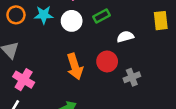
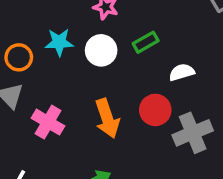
orange circle: (16, 15) -> (19, 57), moved
gray cross: (132, 77) -> (193, 133), size x1.5
pink cross: (24, 80) -> (48, 122), moved

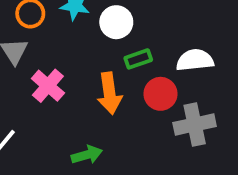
green rectangle: (146, 42) -> (138, 59), moved
white semicircle: (182, 72) -> (195, 60), size x1.4

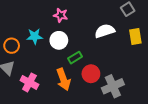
white semicircle: (195, 60) -> (105, 31), moved

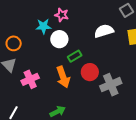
cyan star: (35, 36) -> (43, 26), moved
pink cross: (29, 82) -> (30, 79), turned 36

